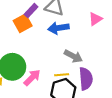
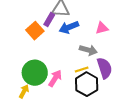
purple rectangle: (31, 11) -> (49, 20), moved
pink triangle: (95, 19) -> (102, 28), moved, turned 32

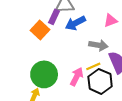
pink arrow: (55, 78) -> (77, 77), moved

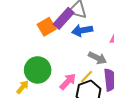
purple rectangle: (54, 17) -> (64, 18), size x1.5
yellow line: (93, 66) -> (87, 77), turned -40

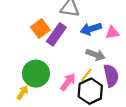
purple rectangle: (64, 18) -> (56, 34), moved
blue arrow: (82, 30) -> (91, 29), moved

